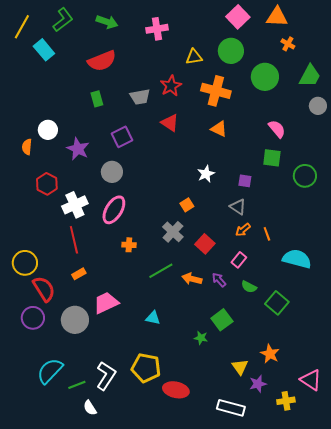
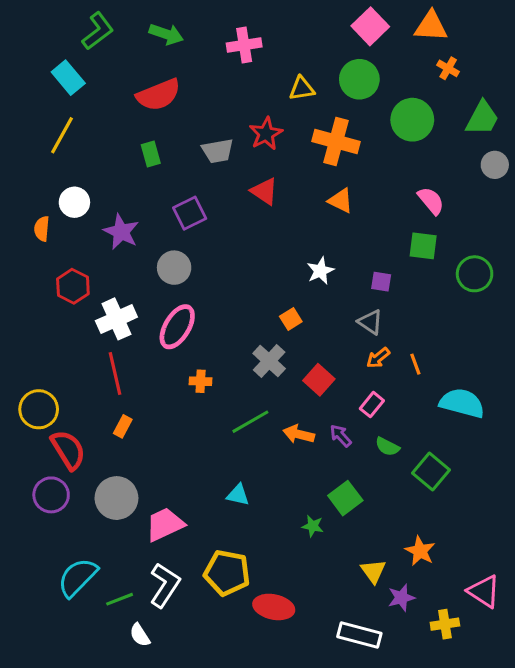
yellow line: (22, 27) -> (62, 135), moved
orange rectangle: (79, 274) -> (123, 426), turned -32
pink trapezoid: (106, 303) -> (165, 524), moved

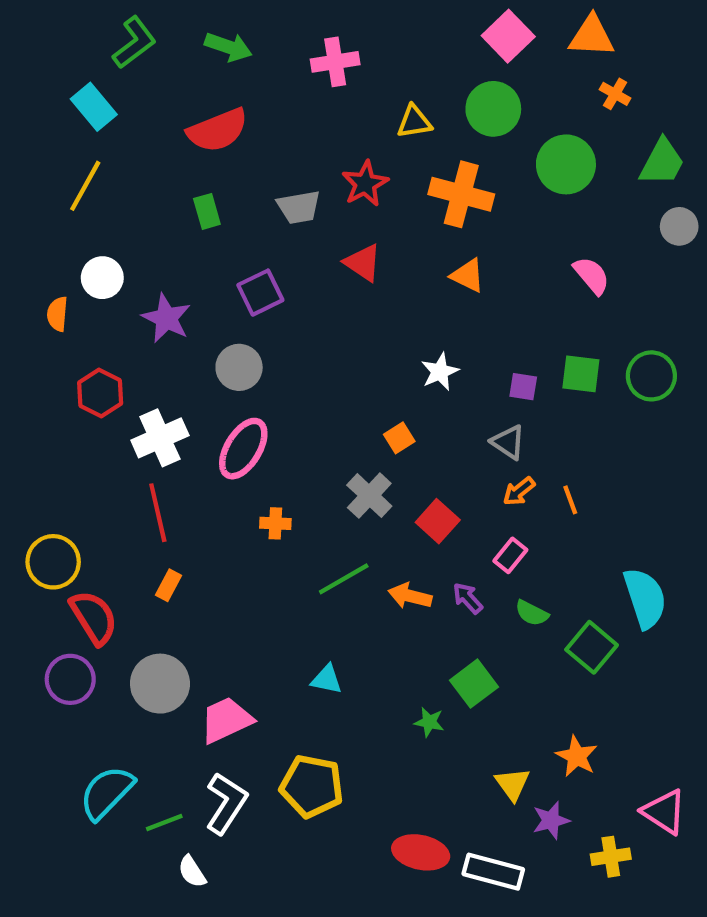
green square: (423, 246) -> (581, 374), moved
cyan semicircle: (462, 403) -> (645, 598), moved, turned 57
red ellipse: (274, 607) -> (421, 852), moved

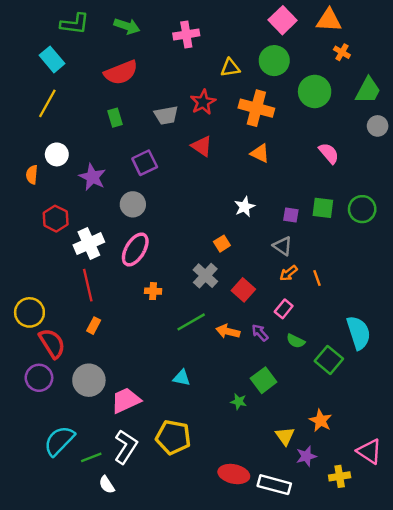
green L-shape: (134, 43) -> (75, 24), turned 44

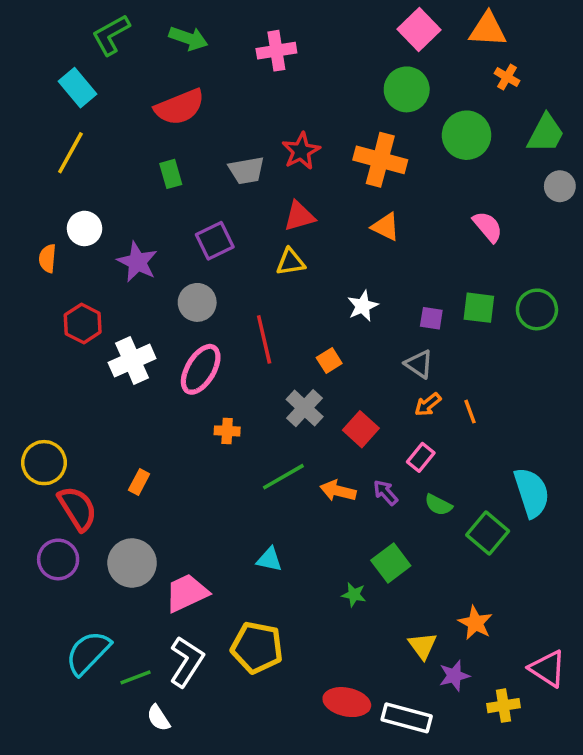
green L-shape: (75, 24) -> (111, 35), turned 144
yellow triangle: (230, 68) -> (290, 262), moved
red triangle: (202, 146) -> (299, 216), turned -50
red line: (88, 285) -> (264, 339), moved

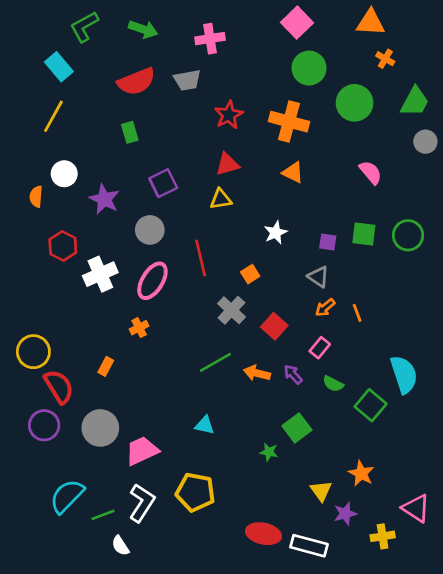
pink square: (419, 30) -> (297, 23), moved
gray trapezoid: (246, 170) -> (187, 80), moved
orange cross: (227, 431) -> (139, 328), moved, turned -30

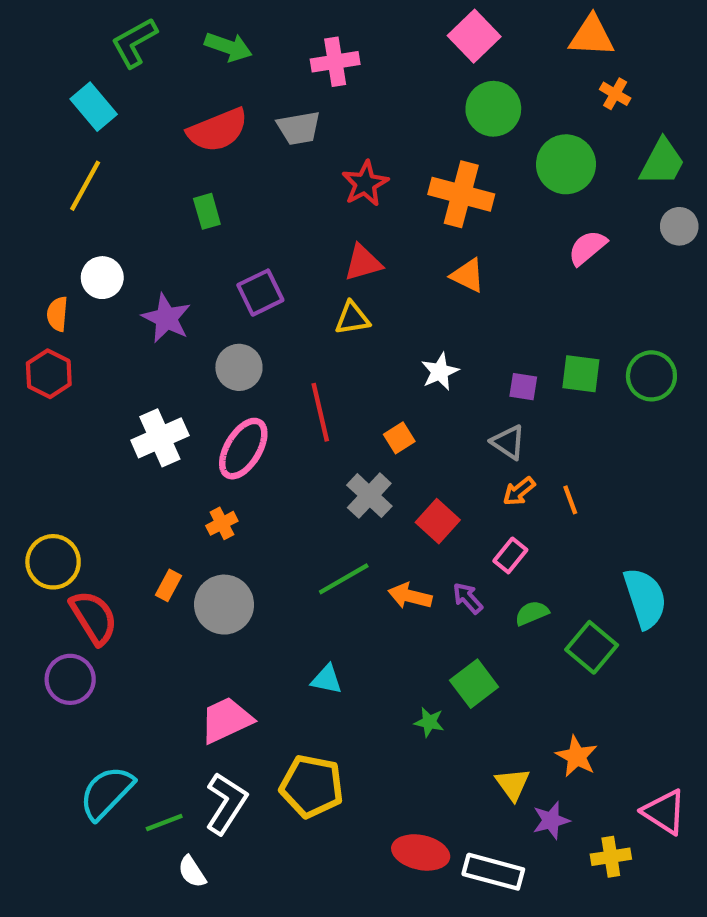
pink semicircle: (371, 172) -> (587, 248), moved, turned -90
red hexagon: (63, 246) -> (49, 374), moved
green semicircle: (333, 384) -> (532, 613), turned 130
gray circle: (100, 428) -> (224, 605), moved

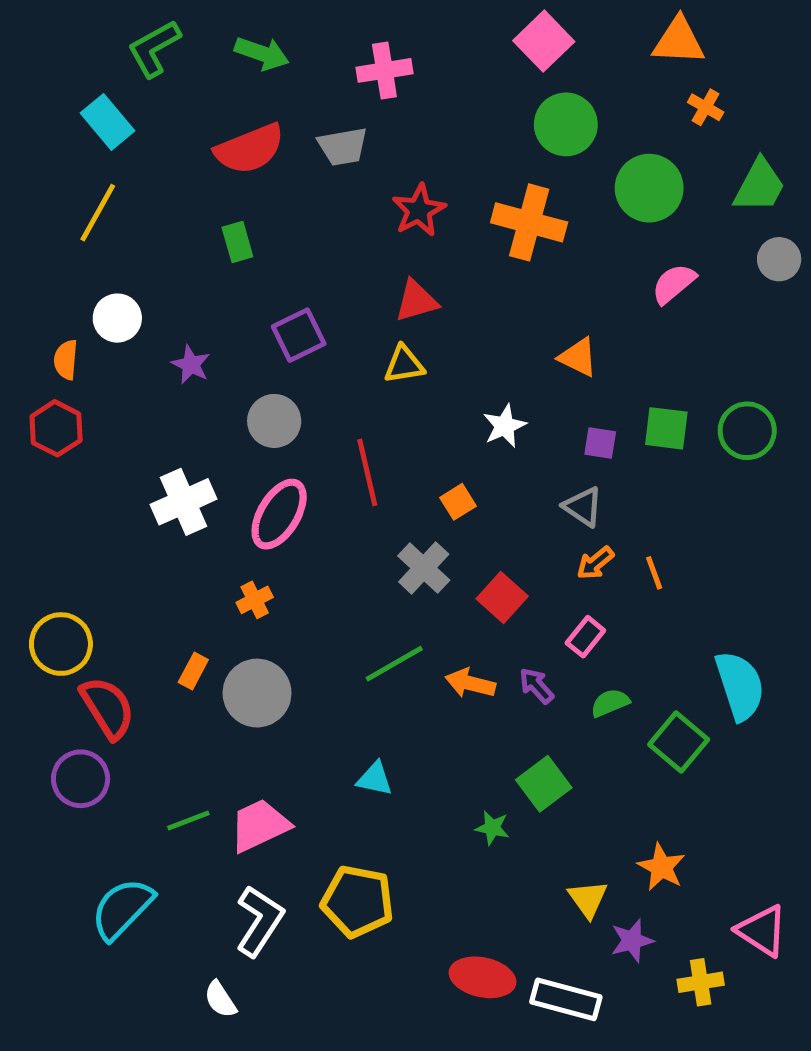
orange triangle: (468, 275) -> (578, 357), moved
purple star: (166, 318) -> (191, 365), size x0.7
green line: (164, 823) -> (188, 820), moved

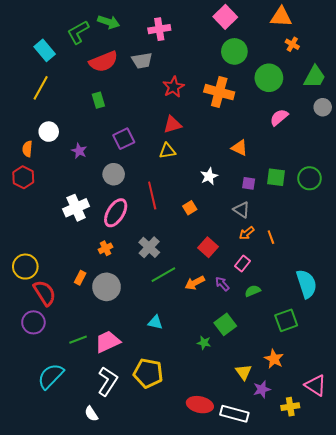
green L-shape: (154, 48) -> (78, 32), moved
gray cross: (424, 568) -> (149, 247), moved
orange arrow: (470, 683) -> (195, 283), turned -42
green square: (679, 742) -> (286, 320), moved, turned 30

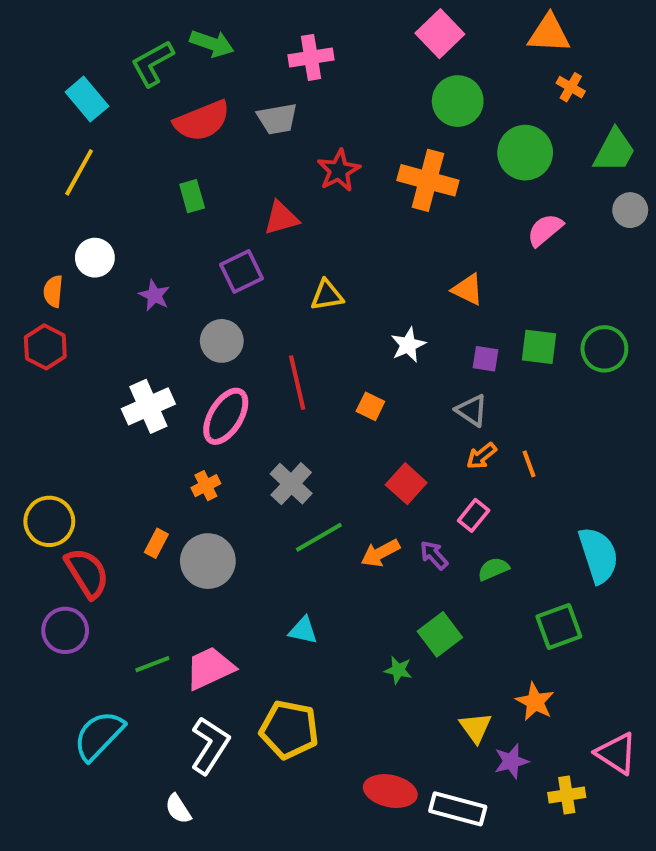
red triangle: (172, 124) -> (281, 218), moved
orange square: (190, 208) -> (370, 406), turned -32

